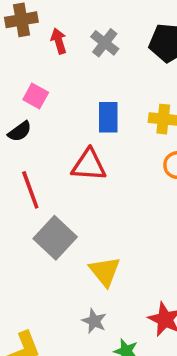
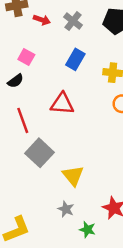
red arrow: (59, 41) -> (42, 20), turned 126
blue rectangle: (108, 117) -> (75, 59), moved, turned 30

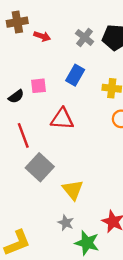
gray cross: (73, 21) -> (85, 37), moved
pink square: (26, 57) -> (39, 86), moved, turned -35
green star: (87, 229) -> (87, 243), size x1.5

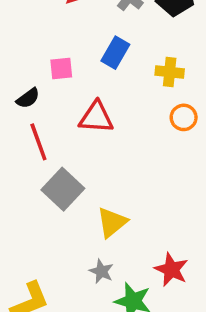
black semicircle: (16, 96) -> (28, 98), moved
yellow triangle: (73, 190) -> (112, 222), turned 30

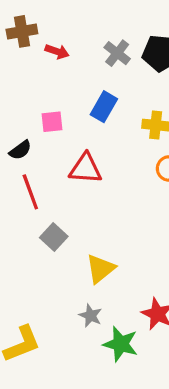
gray square: (63, 189) -> (54, 237), size x0.7

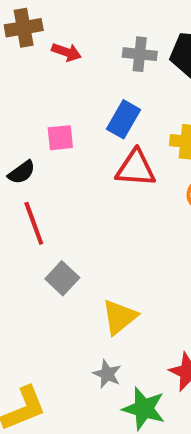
gray cross: (117, 53) -> (140, 54), turned -32
red triangle: (85, 168) -> (136, 168), moved

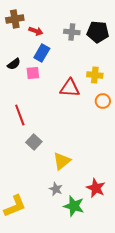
blue rectangle: (123, 119) -> (42, 53), moved
black semicircle: (22, 172) -> (14, 64), moved

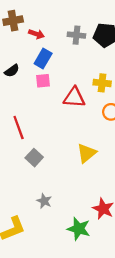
pink square: (33, 73) -> (43, 81), moved
yellow triangle: (62, 161) -> (86, 153), moved
gray star: (56, 189) -> (44, 201), moved

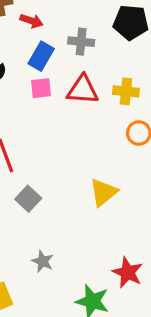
gray cross: (76, 35) -> (81, 42), moved
red triangle: (74, 97) -> (83, 90), moved

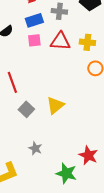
blue rectangle: (41, 56) -> (34, 20), turned 42
yellow triangle: (104, 192) -> (55, 105), moved

